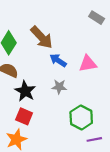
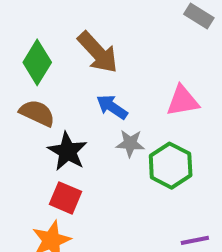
blue arrow: (58, 60) -> (112, 107), moved
green hexagon: (81, 117) -> (171, 166), moved

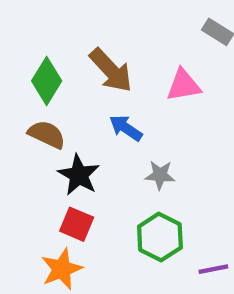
pink triangle: (183, 101) -> (183, 85), moved
gray star: (130, 143) -> (160, 175), moved
green hexagon: (171, 166) -> (160, 237), moved

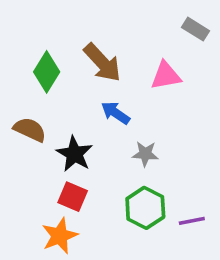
brown semicircle: (47, 134) -> (30, 130), moved
purple line: (213, 269) -> (192, 221), moved

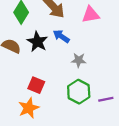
black star: (75, 154) -> (37, 42), moved

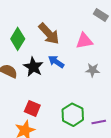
gray star: (79, 60) -> (93, 70), moved

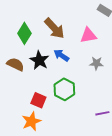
green hexagon: (73, 115) -> (64, 89), moved

